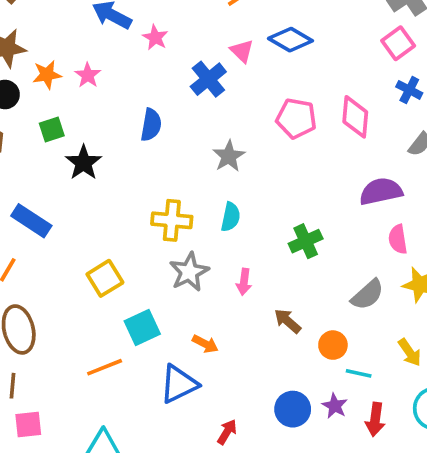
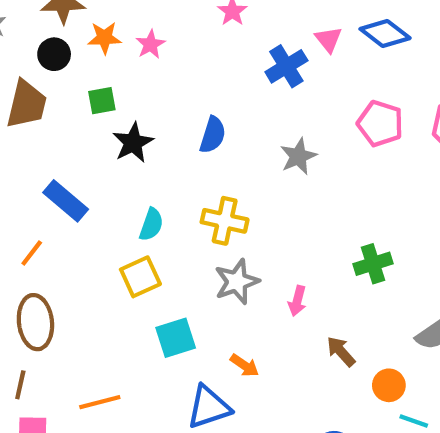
blue semicircle: (151, 125) -> (213, 135), moved
cyan semicircle: (231, 217) -> (151, 225), moved
orange line: (105, 367) -> (100, 402), moved

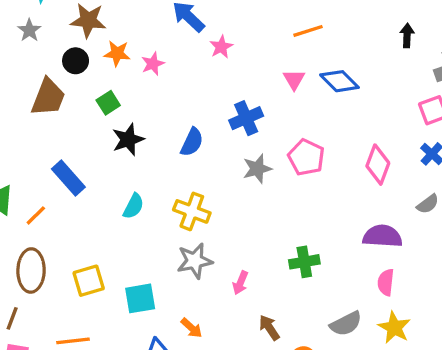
blue cross: (286, 66) -> (246, 118), moved
green square: (102, 101) -> (108, 103), turned -30
pink pentagon: (380, 123) -> (306, 157), moved
yellow square: (140, 277) -> (89, 281), moved

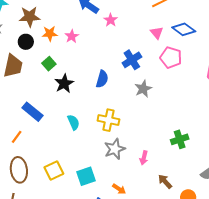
pink pentagon: (306, 157) -> (171, 57), moved
cyan semicircle: (133, 206) -> (73, 122), turned -42

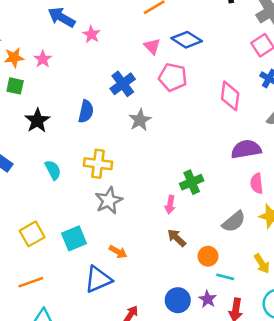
green square: (49, 64) -> (15, 86), moved, turned -32
pink arrow: (144, 158) -> (170, 205), moved

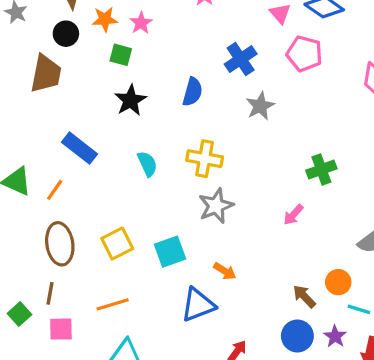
green square: (15, 86) -> (121, 55), moved
green cross: (192, 182) -> (321, 170), moved
pink arrow: (170, 205) -> (293, 215), turned 30
brown arrow: (177, 238) -> (304, 296), moved

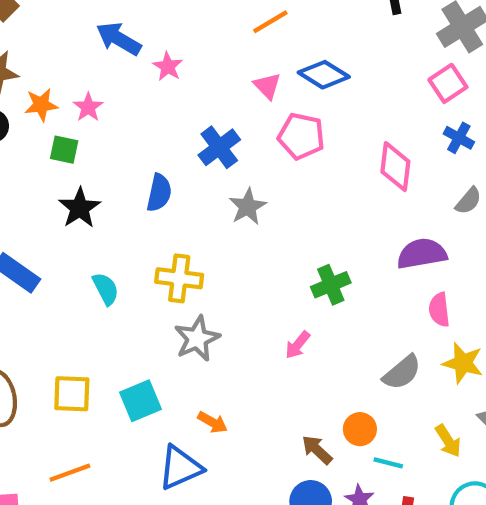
yellow square: (117, 244) -> (72, 394), turned 32

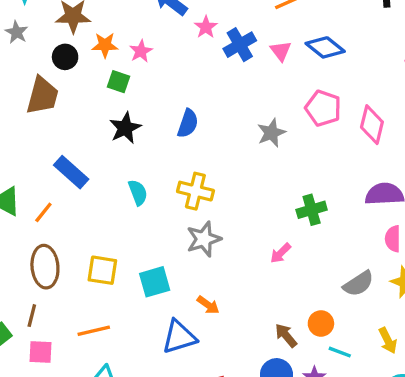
pink pentagon: (301, 136) -> (323, 108), moved
blue cross: (219, 147) -> (240, 45), moved
gray star: (248, 207) -> (271, 133), moved

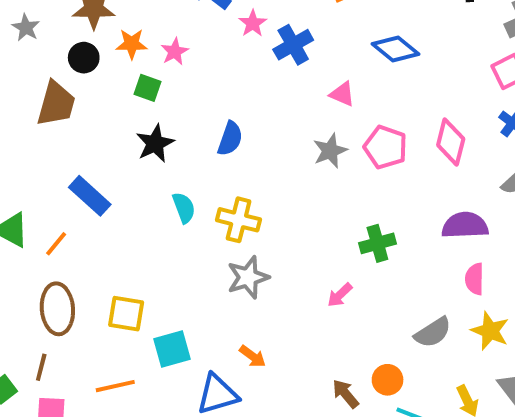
pink triangle: (281, 51) -> (342, 94), moved, turned -30
pink pentagon: (323, 108) -> (385, 147), moved
cyan semicircle: (138, 192) -> (184, 208), moved
cyan square: (155, 282) -> (172, 349), moved

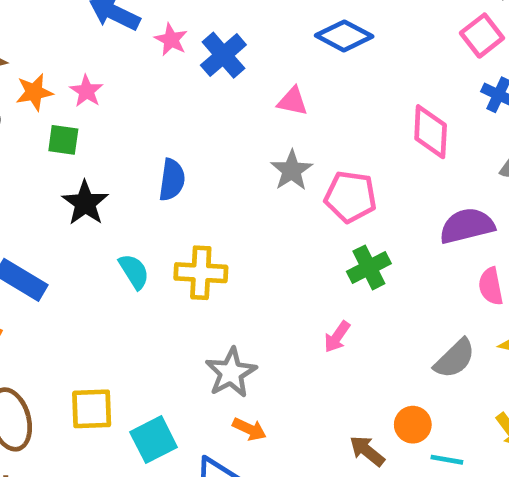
pink pentagon: (385, 147) -> (351, 197), moved
gray star: (248, 277) -> (231, 373), moved

